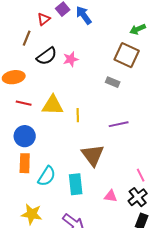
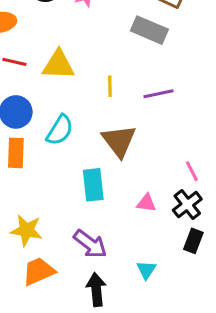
gray rectangle: (113, 82) -> (149, 30), size x1.6
yellow line: (78, 115) -> (110, 86), moved
cyan semicircle: (47, 176) -> (60, 130), moved

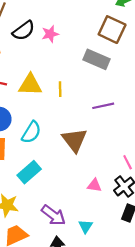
yellow line: (110, 86) -> (60, 89), moved
cyan rectangle: (93, 185) -> (29, 172), moved, turned 55
cyan triangle: (146, 270) -> (86, 226), moved

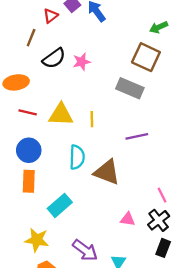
cyan semicircle: (31, 132) -> (77, 157), moved, turned -30
brown triangle: (74, 140) -> (107, 172), turned -32

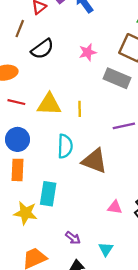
pink star: (82, 62) -> (88, 52), moved
cyan rectangle: (60, 205) -> (48, 194), turned -40
yellow star: (37, 240) -> (25, 213), moved
purple arrow: (85, 250) -> (73, 238), size x0.6

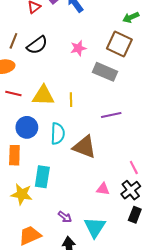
brown line: (20, 29) -> (13, 41), moved
blue circle: (17, 139) -> (27, 127), moved
cyan triangle: (106, 249) -> (95, 227), size x1.6

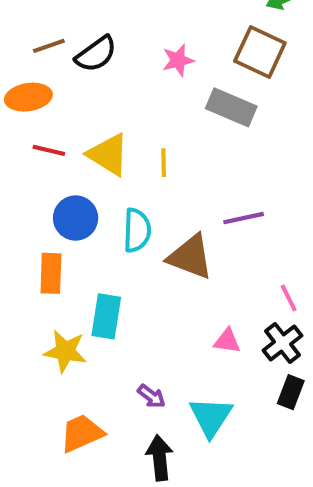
brown line: (13, 41) -> (49, 46), turned 49
yellow triangle: (43, 95) -> (108, 154), turned 30
purple line: (111, 115) -> (244, 218), moved

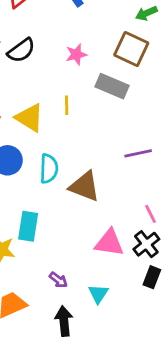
yellow line: (164, 163) -> (67, 105), moved
purple line: (244, 218) -> (138, 153), moved
pink triangle: (227, 341) -> (109, 243), size x1.6
cyan triangle: (211, 417) -> (98, 294), size x0.7

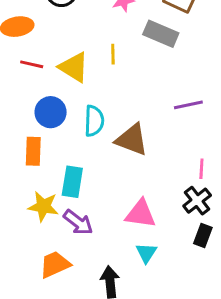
pink line: (151, 214) -> (201, 169), turned 30
pink triangle: (109, 243) -> (140, 214), moved
purple arrow: (58, 280) -> (78, 222), moved, size x1.5

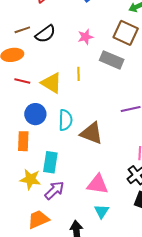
purple arrow: (78, 222) -> (54, 190), turned -80

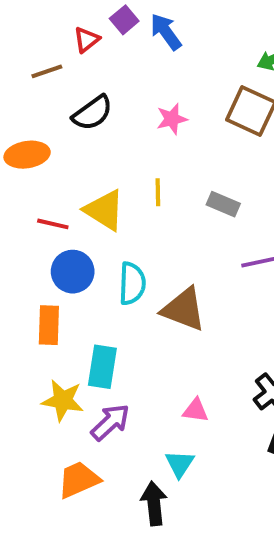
brown line: (22, 30) -> (47, 71), moved
gray rectangle: (112, 60) -> (223, 204), moved, size x0.7
red line: (22, 81) -> (53, 224), moved
pink triangle: (98, 184) -> (196, 410), size x0.6
cyan triangle: (102, 211) -> (180, 464), moved

